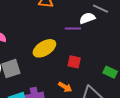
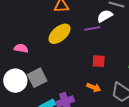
yellow ellipse: (44, 48) -> (59, 34), moved

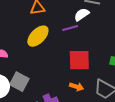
red square: (99, 61) -> (79, 60), size x1.6
gray square: (37, 78) -> (19, 82), turned -30

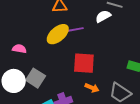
purple line: (70, 28) -> (76, 29), moved
red square: (79, 60) -> (84, 63), moved

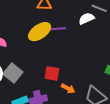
red square: (84, 63) -> (52, 73), moved, size x0.7

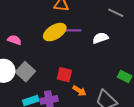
white semicircle: (86, 19) -> (100, 38), moved

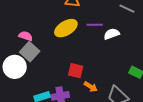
purple line: (73, 30) -> (95, 25), moved
gray square: (25, 72) -> (30, 52), moved

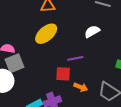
purple line: (95, 25) -> (75, 58), moved
gray square: (30, 52) -> (14, 63), turned 36

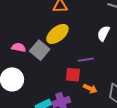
white semicircle: (92, 32) -> (103, 33), turned -35
gray square: (14, 63) -> (40, 50), moved, turned -30

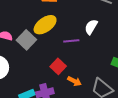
purple line: (86, 60) -> (71, 41), moved
red square: (73, 75) -> (58, 66), turned 35

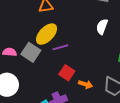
white semicircle: (91, 27) -> (102, 27), moved
purple line: (71, 41) -> (60, 47), moved

